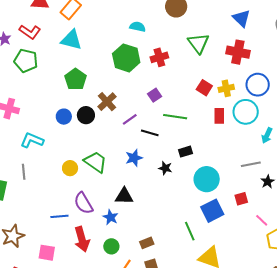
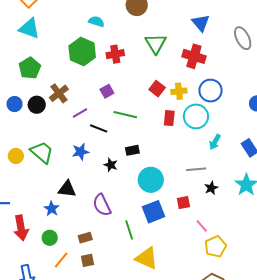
purple semicircle: (83, 203) -> (102, 205), moved

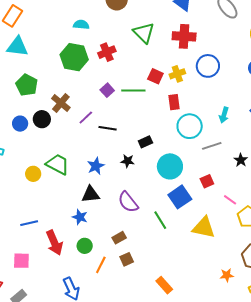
green line: (125, 115) -> (133, 91), moved
cyan circle: (196, 116) -> (190, 126), moved
blue star: (80, 152) -> (96, 166), moved
black star: (211, 188) -> (241, 160), moved
yellow triangle: (147, 258) -> (204, 228), moved

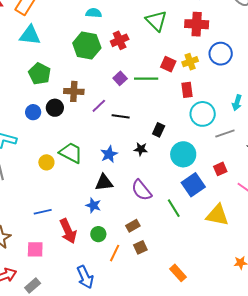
brown cross: (61, 103) -> (74, 91), turned -36
black rectangle: (145, 142) -> (159, 130), turned -40

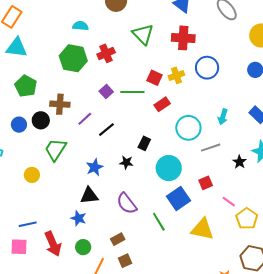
red rectangle: (187, 90) -> (162, 104), moved, turned 63
black line: (121, 116) -> (106, 130), turned -48
green trapezoid: (71, 153) -> (55, 150), moved, turned -85
pink square: (35, 249) -> (19, 247), moved

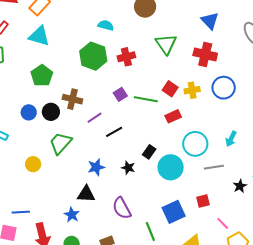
cyan circle: (169, 168) -> (171, 167), moved

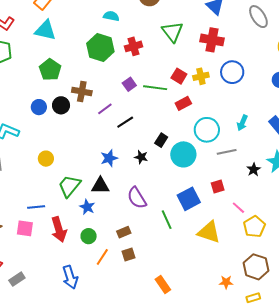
green trapezoid: (61, 143) -> (69, 186), moved

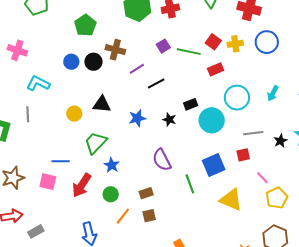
black rectangle: (161, 140) -> (191, 104), turned 32
gray line: (227, 152) -> (253, 133), moved
black triangle: (100, 186) -> (102, 104), moved
red arrow: (59, 229) -> (82, 185), turned 45

